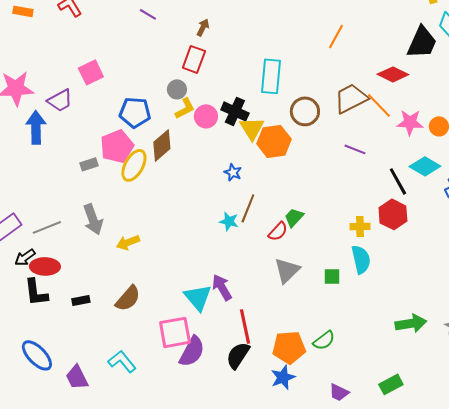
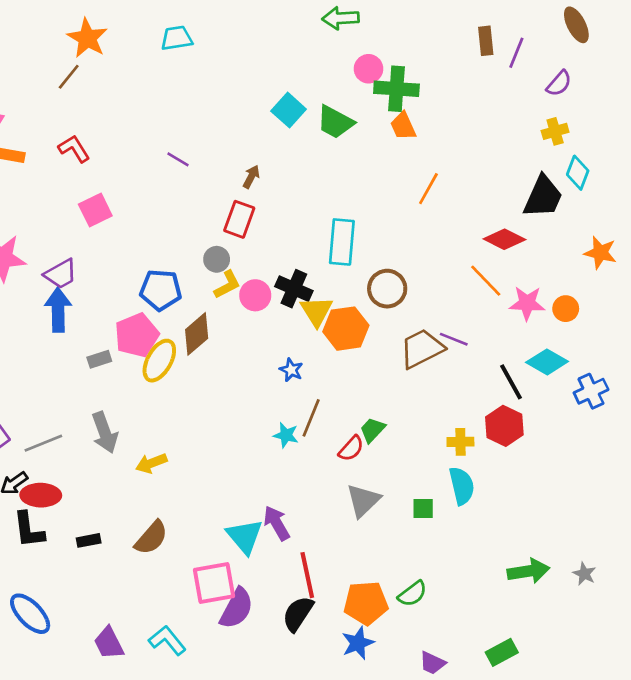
pink square: (91, 72) -> (95, 210), moved
brown trapezoid: (351, 98) -> (422, 349), moved
blue arrow: (36, 127) -> (58, 310), moved
cyan L-shape: (122, 361) -> (167, 640), moved
purple trapezoid: (77, 377) -> (109, 643), moved

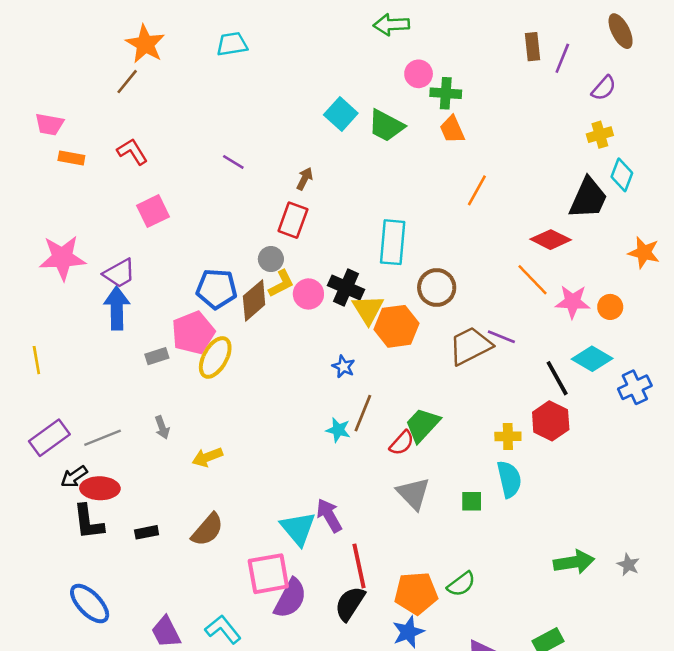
green cross: (396, 89) -> (446, 93), size x0.7
brown diamond: (197, 334) -> (254, 300), moved
green trapezoid: (373, 430) -> (422, 425), size x1.4
gray arrow: (105, 433) -> (162, 427), size x0.6
gray triangle: (363, 500) -> (413, 493), turned -30

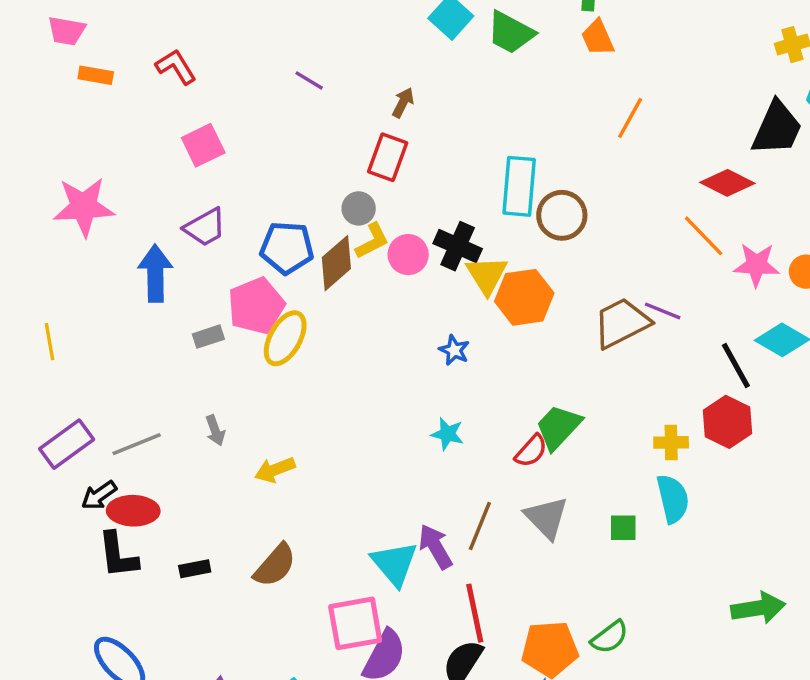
purple trapezoid: (119, 273) -> (205, 227), moved
brown circle: (437, 288) -> (562, 215), moved
brown line: (363, 413) -> (480, 526), moved

